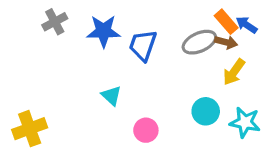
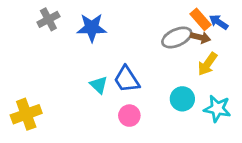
blue trapezoid: (143, 45) -> (127, 79), moved, turned -52

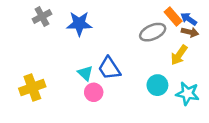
brown arrow: (200, 37) -> (190, 32), moved
yellow cross: (26, 114) -> (32, 87), moved
pink circle: (129, 116) -> (94, 92), moved

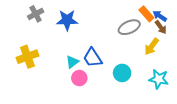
brown arrow: (190, 32) -> (161, 27), turned 40
cyan triangle: (85, 73) -> (72, 62), turned 40
cyan circle: (157, 85) -> (122, 73), moved
yellow cross: (32, 87) -> (27, 57), moved

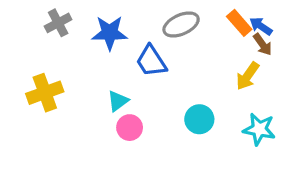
gray ellipse: (129, 27) -> (181, 25), moved
blue trapezoid: (93, 58) -> (151, 61), moved

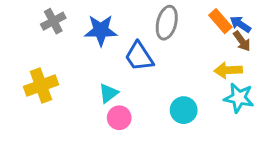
gray ellipse: (181, 25) -> (167, 23), turned -52
yellow arrow: (248, 76) -> (228, 70), turned 52
cyan star: (259, 129) -> (239, 98), moved

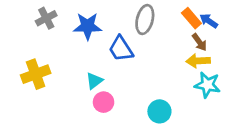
brown arrow: (242, 41) -> (199, 42), moved
cyan circle: (184, 110) -> (159, 111), moved

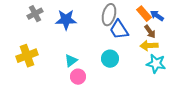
blue trapezoid: (121, 49) -> (119, 30), moved
cyan circle: (159, 111) -> (110, 59), moved

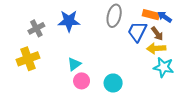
gray cross: (35, 14) -> (36, 28), moved
orange rectangle: (144, 14) -> (151, 15), turned -35
blue trapezoid: (119, 30) -> (137, 32), moved, turned 60
cyan circle: (110, 59) -> (113, 83), moved

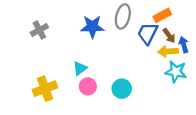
orange rectangle: (151, 15) -> (162, 15), turned -42
blue arrow: (165, 17) -> (184, 45), moved, turned 40
blue star: (69, 21) -> (92, 27), moved
yellow cross: (28, 59) -> (45, 89), moved

